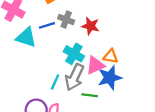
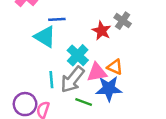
gray cross: (66, 20) -> (123, 21), moved
cyan triangle: (26, 37) -> (45, 37), moved
cyan line: (55, 82) -> (51, 80), turned -42

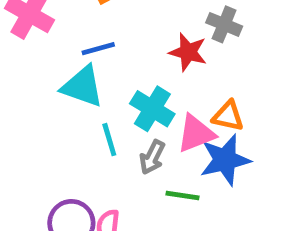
cyan line: (51, 80) -> (109, 140), moved
gray arrow: (72, 80) -> (152, 157), size x0.6

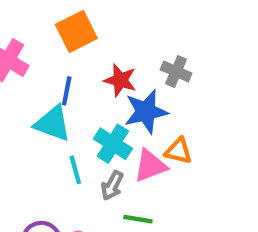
blue line: (98, 49) -> (67, 91), turned -64
red star: (188, 52) -> (120, 80), moved
blue star: (225, 160) -> (146, 112), moved

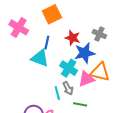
orange triangle: (178, 151) -> (100, 72), size x1.5
cyan line: (75, 170) -> (57, 93), moved
gray arrow: (112, 186) -> (68, 88), turned -56

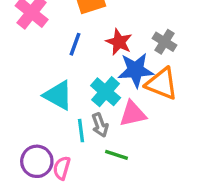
cyan triangle: (40, 58) -> (58, 95), moved
orange triangle: (100, 72) -> (162, 84), moved

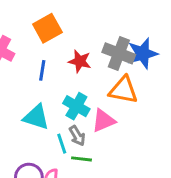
gray cross: (164, 42) -> (119, 53), size x1.5
blue star: (136, 70) -> (143, 53), moved
green line: (117, 155) -> (82, 159), moved

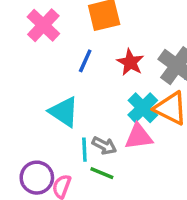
cyan cross: (76, 106) -> (143, 108), moved
gray arrow: (77, 136) -> (104, 146), turned -48

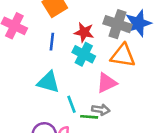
cyan cross: (143, 108) -> (84, 54), moved
gray arrow: (104, 146) -> (101, 110), moved

